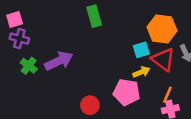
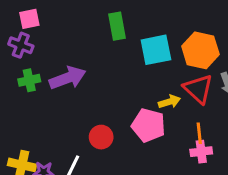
pink square: (15, 19) -> (29, 19), moved
cyan square: (141, 50) -> (156, 50), moved, size x1.5
green cross: (29, 66) -> (29, 80), turned 35
orange line: (167, 95) -> (199, 133), turned -35

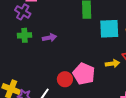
purple arrow: (68, 78) -> (49, 38), size x0.6
pink pentagon: (148, 125) -> (84, 74), moved

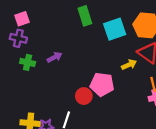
green cross: (25, 35) -> (28, 62), turned 32

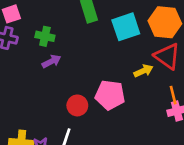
green cross: (28, 62) -> (45, 36), moved
red circle: (84, 96) -> (77, 105), moved

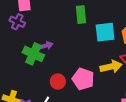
green cross: (45, 36) -> (33, 54), moved, size x1.5
yellow arrow: (143, 71) -> (111, 67), size x1.5

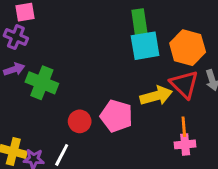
green rectangle: (81, 15) -> (139, 22), moved
purple arrow: (46, 46) -> (14, 69), moved

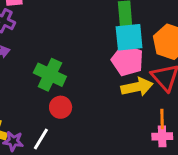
green cross: (42, 83) -> (50, 75), moved
pink pentagon: (116, 116) -> (127, 60), moved

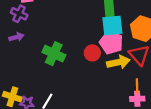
red circle: (61, 107) -> (92, 53), moved

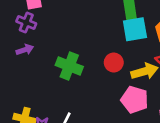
pink pentagon: (111, 42) -> (135, 100), moved

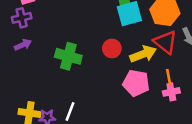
purple cross: (26, 22) -> (22, 18), turned -30

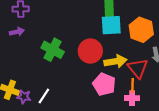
red triangle: (165, 42) -> (138, 68), moved
red circle: (112, 48) -> (90, 51), size x1.5

